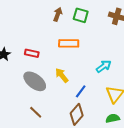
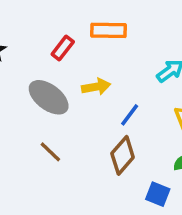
red rectangle: (32, 53) -> (63, 48), moved, turned -64
yellow arrow: (62, 75) -> (96, 87), turned 119

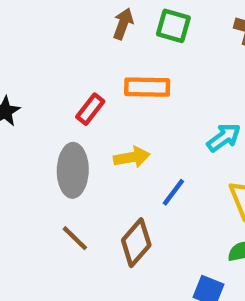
gray ellipse: (49, 97) -> (73, 170), turned 54
brown diamond: (123, 155) -> (136, 243), moved

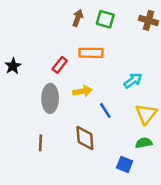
blue line: (173, 192) -> (105, 110), turned -70
brown line: (75, 238) -> (40, 143), moved, turned 49
brown diamond: (136, 243) -> (85, 138), turned -45

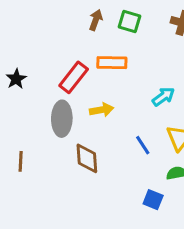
red rectangle: (60, 65) -> (74, 77), size x1.5
blue line: (105, 110) -> (143, 145), moved
brown diamond: (85, 138) -> (87, 158), moved
brown line: (40, 143) -> (21, 161), moved

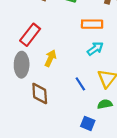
orange rectangle: (112, 63) -> (92, 24), moved
yellow arrow: (102, 110) -> (50, 58), turned -56

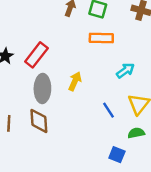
orange rectangle: (92, 24) -> (101, 38), moved
red rectangle: (30, 35) -> (36, 55), moved
brown diamond: (40, 93) -> (39, 121), moved

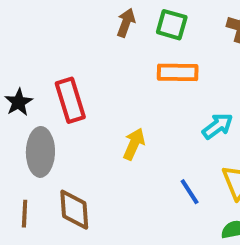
red rectangle: (36, 55) -> (70, 100), turned -55
gray ellipse: (42, 88) -> (40, 152), moved

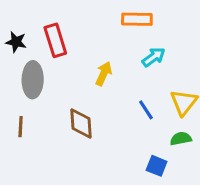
black star: (19, 102) -> (16, 42), turned -30
cyan arrow: (217, 126) -> (154, 57), moved
brown diamond: (74, 210) -> (81, 124), moved

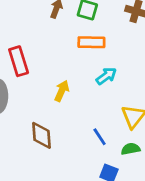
blue line: (146, 110) -> (100, 137), moved

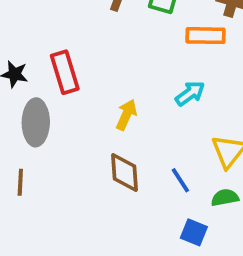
orange rectangle: (91, 42) -> (205, 36), moved
brown diamond: (41, 135) -> (124, 173), moved

